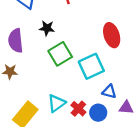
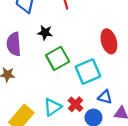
red cross: (78, 109) -> (75, 104), moved

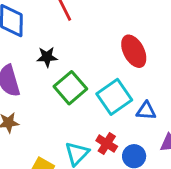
blue triangle: (105, 97) -> (146, 111), moved

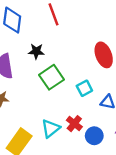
cyan square: (114, 97) -> (84, 88), size x0.6

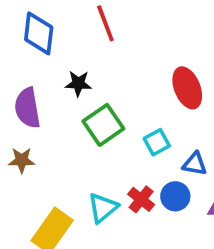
blue circle: (94, 136) -> (175, 196), moved

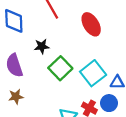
red ellipse: (187, 88) -> (91, 24), moved
cyan square: (157, 142) -> (93, 73), size x1.6

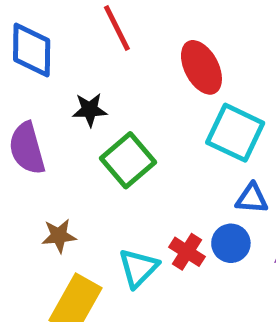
cyan square: (93, 73) -> (235, 133), moved, turned -30
brown star: (16, 97) -> (59, 236), moved

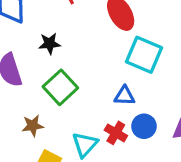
green square: (128, 160) -> (60, 87), moved
blue triangle: (252, 198) -> (124, 96), moved

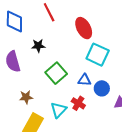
green square: (60, 87) -> (56, 73), moved
blue circle: (144, 126) -> (102, 88), moved

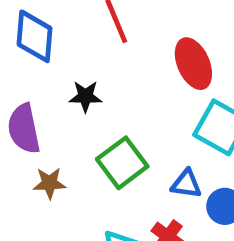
brown star: (26, 97) -> (50, 183), moved

